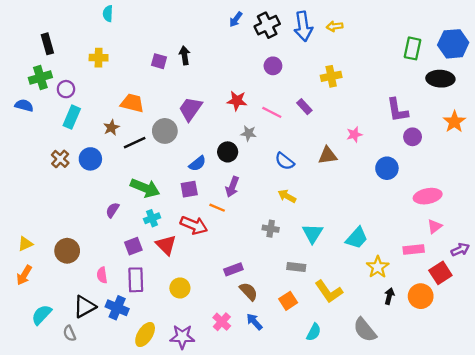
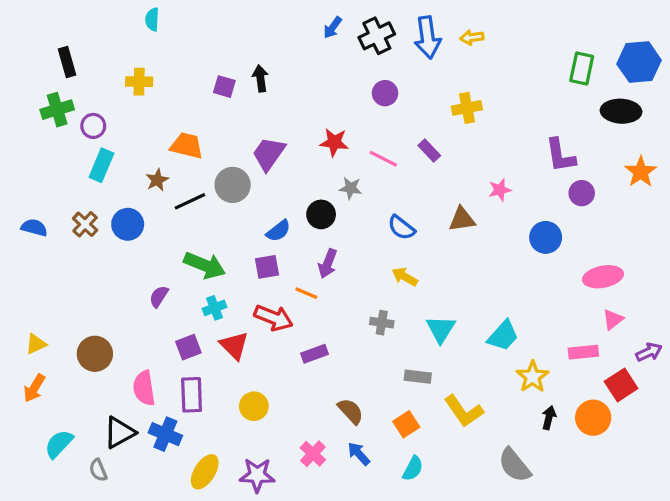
blue semicircle: (24, 105) -> (34, 228), moved
purple rectangle: (233, 269) -> (315, 354), moved
pink semicircle: (102, 275) -> (144, 388), size x1.5
cyan semicircle: (314, 332) -> (413, 469), moved

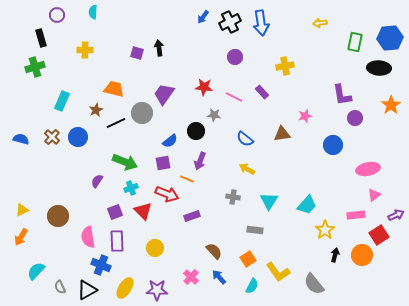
yellow arrow: (472, 37) -> (320, 23), moved
purple circle: (93, 126) -> (57, 15), moved
yellow L-shape: (464, 411) -> (278, 272), moved
black triangle: (119, 432) -> (87, 290), moved

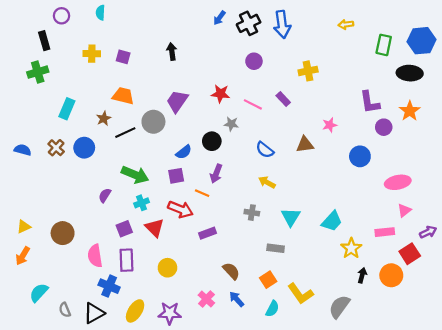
purple square: (137, 53) -> (123, 57), moved
orange star: (391, 105) -> (410, 111), moved
gray semicircle: (314, 284) -> (339, 307), turned 75

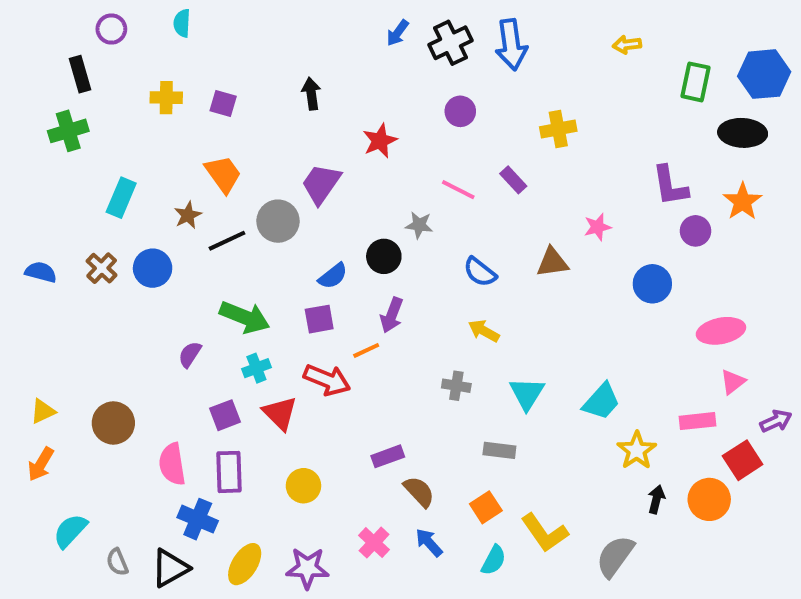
red star: (220, 94) -> (380, 141), moved, turned -30
orange trapezoid: (123, 96) -> (223, 174), turned 40
orange line: (202, 193) -> (366, 350), turned -48
purple rectangle: (207, 233) -> (388, 456), moved

